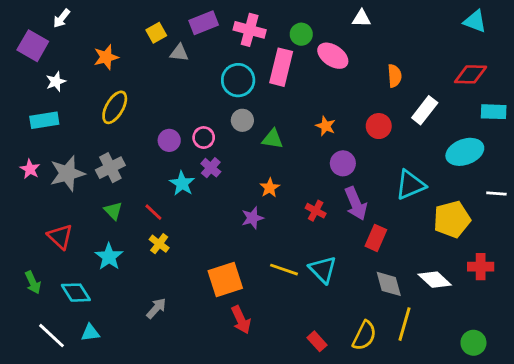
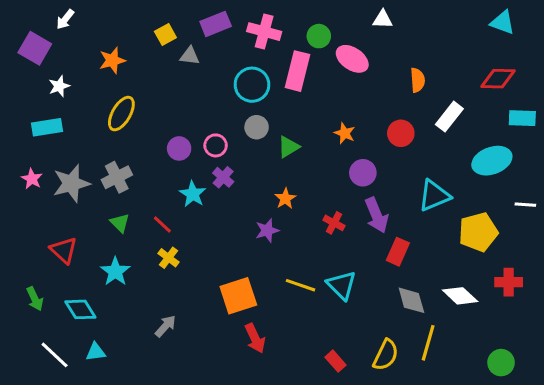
green triangle: (273, 139) -> (288, 147), turned -40

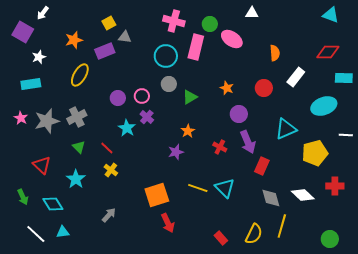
purple rectangle: (216, 24) -> (105, 51), moved

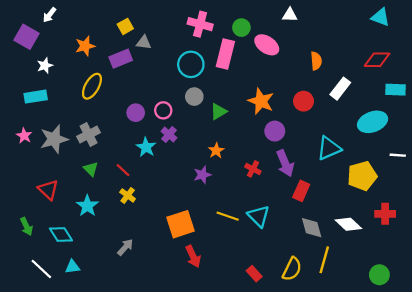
orange star: (227, 88) -> (261, 101), size x1.6

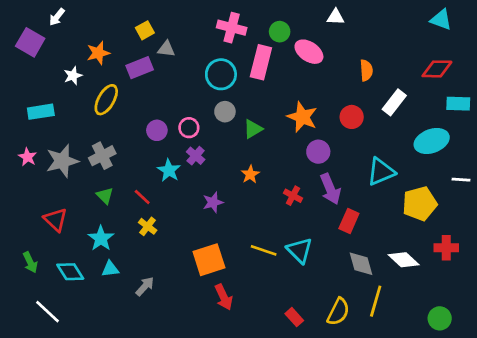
white star: (45, 66) -> (73, 76), moved
purple star: (202, 175) -> (213, 202), moved
cyan triangle: (72, 267) -> (110, 269), moved

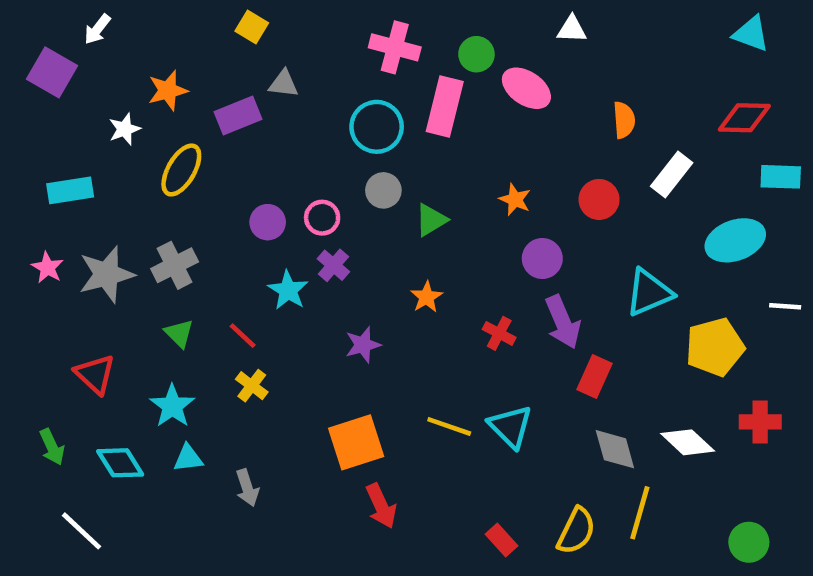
yellow square: (145, 30) -> (252, 27), moved, turned -30
orange star: (302, 117) -> (515, 199), size x0.6
gray arrow: (145, 286) -> (247, 488), turned 120

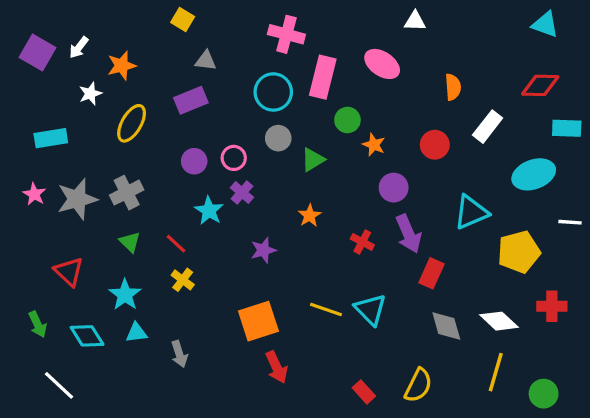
white arrow: (97, 29) -> (79, 47), moved
green circle: (476, 54) -> (347, 120), moved
purple rectangle: (238, 115) -> (191, 100), moved
yellow line: (640, 513) -> (496, 372), moved

